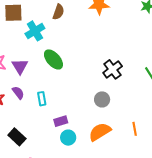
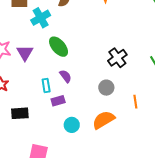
purple semicircle: (18, 93) -> (65, 76), moved
purple rectangle: (61, 121) -> (58, 101), moved
orange line: (135, 129) -> (135, 102), moved
black rectangle: (17, 137) -> (20, 113), moved, turned -48

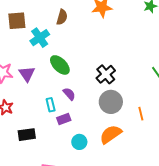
black cross: (117, 58) -> (106, 74), moved
gray circle: (106, 88) -> (111, 102), size x1.5

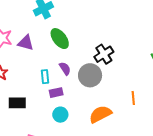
purple triangle: (27, 74) -> (26, 43), turned -48
gray circle: (111, 102) -> (90, 75), moved
cyan circle: (79, 142) -> (60, 115), moved

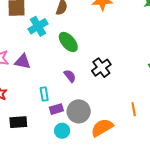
green ellipse: (60, 39) -> (68, 42), moved
purple semicircle: (65, 69) -> (70, 76), moved
gray circle: (90, 75) -> (79, 111), moved

